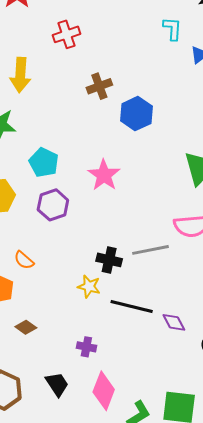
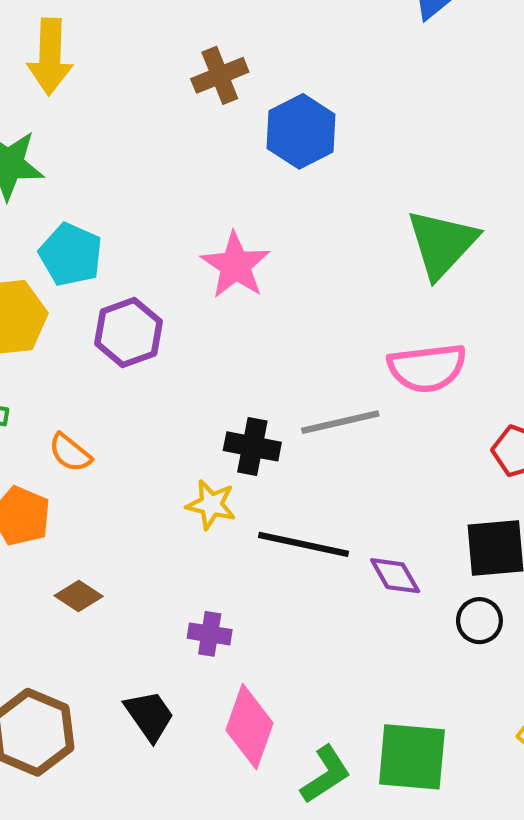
cyan pentagon: (44, 162) -> (71, 255), moved

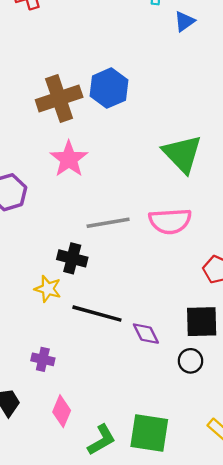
brown cross: (220, 75) -> (59, 99), moved, size x1.5
green triangle: (442, 244) -> (182, 154), turned -30
gray line: (340, 422) -> (108, 223), moved
pink diamond: (250, 727) -> (62, 411), size x0.7

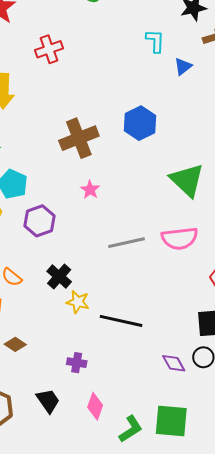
blue hexagon: (109, 88) -> (140, 123), moved
pink star: (69, 159) -> (90, 190), size x0.6
black cross: (72, 258) -> (59, 276), moved, turned 30
purple diamond: (146, 334) -> (174, 363), moved

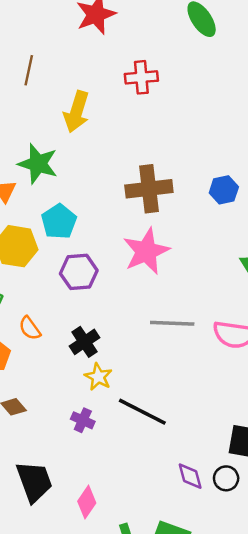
blue hexagon: (140, 123) -> (224, 190), size x0.7
pink star: (90, 190) -> (146, 251), size x2.0
purple cross: (77, 363) -> (83, 420), moved
black trapezoid: (48, 401) -> (34, 482), size x1.4

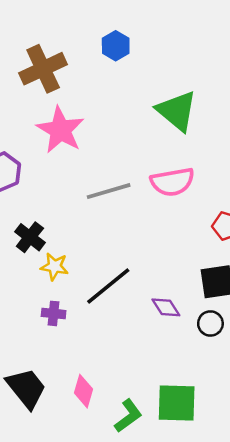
black line: (142, 412) -> (108, 286), turned -48
purple diamond: (190, 476) -> (166, 307), moved

